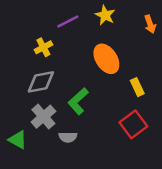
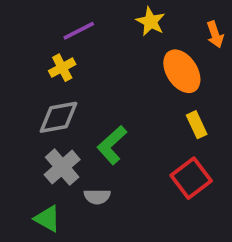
purple line: (68, 22) -> (79, 31), moved
orange ellipse: (106, 59) -> (182, 71), moved
green triangle: (18, 140) -> (47, 219), moved

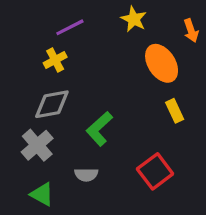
gray cross: (62, 167) -> (37, 145), moved
red square: (191, 178) -> (155, 171), moved

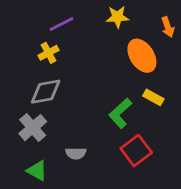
yellow star: (134, 19) -> (117, 17), turned -30
yellow rectangle: (175, 111) -> (153, 97), turned -36
green L-shape: (99, 129) -> (120, 113), moved

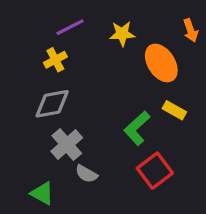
yellow star: (117, 17) -> (122, 34), moved
gray cross: (33, 128) -> (67, 144), moved
gray semicircle: (76, 153) -> (86, 174), turned 30

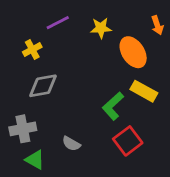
yellow cross: (55, 60) -> (32, 50), moved
yellow rectangle: (174, 110) -> (144, 91), size x1.4
gray cross: (67, 144) -> (23, 129), moved, turned 30

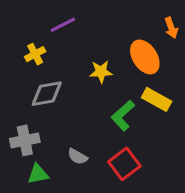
yellow star: (101, 28) -> (101, 72), moved
red square: (128, 141) -> (124, 164), moved
green triangle: (35, 160) -> (38, 174), turned -40

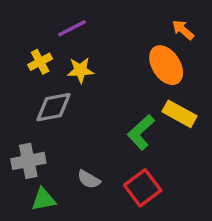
orange arrow: (171, 28) -> (183, 30), moved, turned 150
yellow star: (101, 72) -> (80, 70), moved

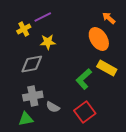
yellow cross: (40, 62) -> (24, 29), moved
gray cross: (28, 161) -> (33, 96), moved

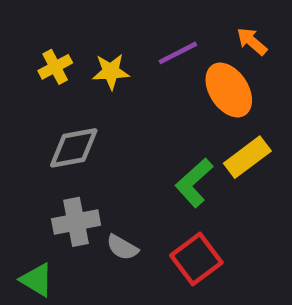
purple line: (43, 17) -> (178, 53), moved
yellow star: (48, 42) -> (111, 71), moved
yellow rectangle: (107, 68) -> (247, 157), turned -66
green triangle: (26, 119) -> (37, 280), moved, turned 42

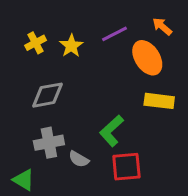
yellow star: (111, 71) -> (71, 46), turned -30
yellow rectangle: (247, 157) -> (159, 101), turned 44
green L-shape: (194, 183) -> (112, 131), moved
red square: (196, 259) -> (126, 167), turned 32

